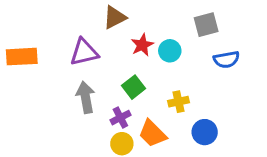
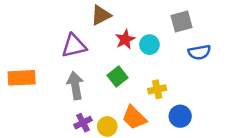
orange rectangle: (22, 57) -> (22, 78), moved
purple cross: (120, 118) -> (83, 123), moved

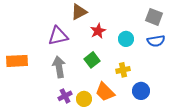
gray square: (181, 22) -> (154, 17), moved, turned 36
cyan circle: (149, 45) -> (126, 39), moved

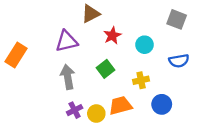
blue semicircle: (156, 41) -> (179, 61), moved
orange rectangle: (17, 61) -> (16, 55), moved, turned -55
orange trapezoid: (105, 92) -> (120, 105), turned 120

